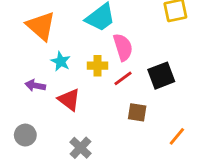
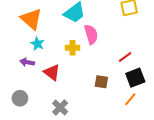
cyan star: (61, 61) -> (37, 44), moved
black square: (161, 76) -> (135, 78), moved
red line: (123, 78) -> (125, 57), moved

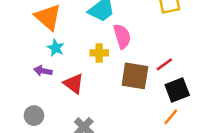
brown square: (101, 82) -> (135, 76), moved, size x1.6

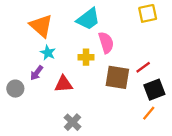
purple arrow: (43, 71) -> (37, 73), turned -64
red triangle: (74, 84) -> (64, 84), turned -42
gray circle: (34, 116) -> (15, 89), moved

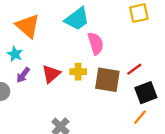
cyan star: (48, 53) -> (15, 54), moved
yellow cross: (86, 57) -> (78, 72), moved
red triangle: (64, 84) -> (51, 74), moved, turned -36

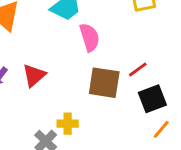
yellow cross: (78, 72) -> (68, 124), moved
orange line: (140, 117) -> (161, 129), moved

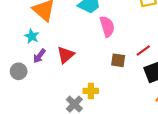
brown square: (104, 83) -> (118, 60), size x0.6

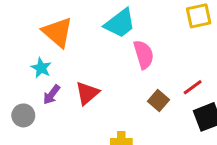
brown square: (118, 60) -> (158, 101), turned 32

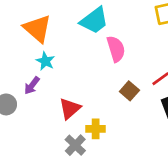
cyan star: (41, 68) -> (45, 61), moved
red triangle: (87, 93) -> (70, 109), moved

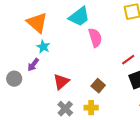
brown square: (129, 91) -> (98, 86), moved
yellow cross: (96, 129) -> (91, 108), moved

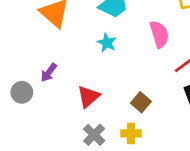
pink semicircle: (95, 38) -> (159, 34), moved
cyan star: (43, 47) -> (107, 43), moved

